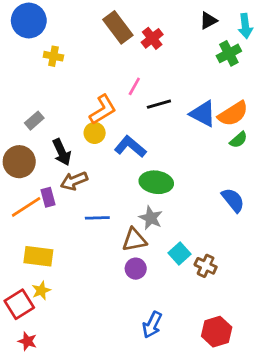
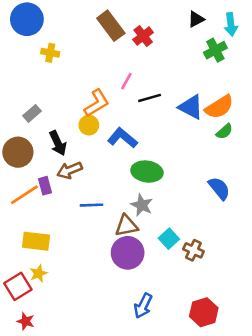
purple circle: (136, 269) -> (128, 253), size x1.6

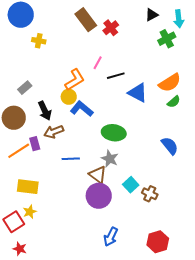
blue triangle: (191, 107) -> (138, 93), moved
blue L-shape: (122, 138) -> (82, 109), moved
brown triangle: (126, 226) -> (98, 175), turned 48

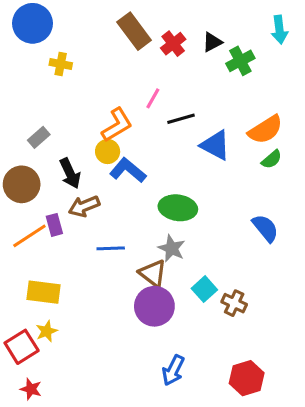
black triangle: (152, 15) -> (212, 42), moved
green cross: (167, 39) -> (240, 61), moved

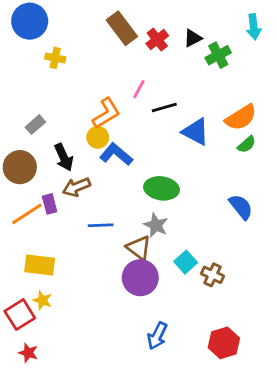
yellow star: (47, 331) -> (42, 300), turned -30

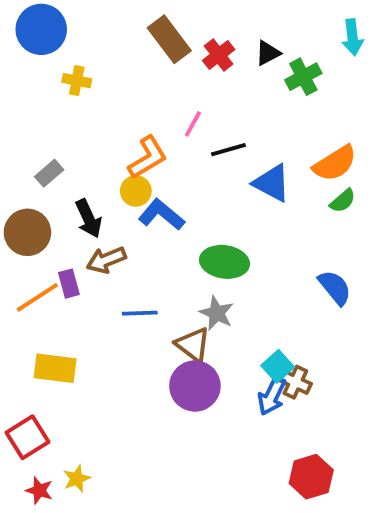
cyan square: (186, 262) -> (278, 366), moved
yellow star: (42, 300) -> (77, 479), moved, turned 30
blue arrow: (157, 336) -> (272, 396), moved

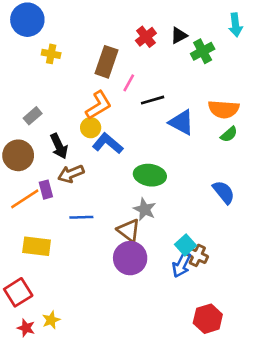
brown rectangle: (169, 39) -> (106, 62), moved, turned 56
orange semicircle: (335, 163) -> (224, 109), turned 36
blue line: (140, 313) -> (81, 217), moved

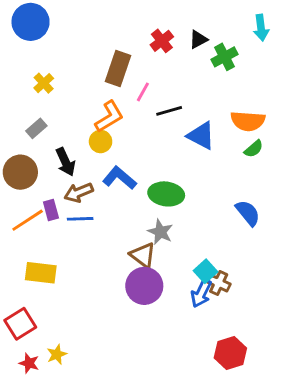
yellow cross: (51, 54) -> (44, 83), moved, turned 36
blue L-shape: (108, 143) -> (119, 178), moved
blue line: (81, 217) -> (80, 219), moved

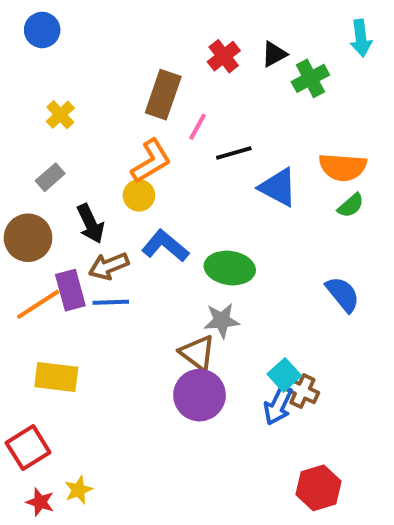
blue circle: (31, 22) -> (42, 30), size x0.7
purple rectangle: (51, 210) -> (70, 290), size x1.4
gray star: (160, 232) -> (222, 320), turned -30

